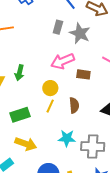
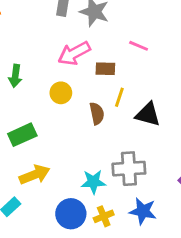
yellow line: (50, 106) -> (119, 97), moved
cyan star: (67, 138) -> (93, 182), moved
yellow arrow: (26, 144) -> (35, 175), turned -35

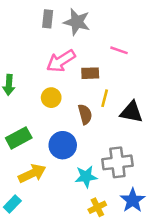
blue star: (143, 211) -> (133, 200), turned 30
blue circle: (71, 214) -> (63, 145), moved

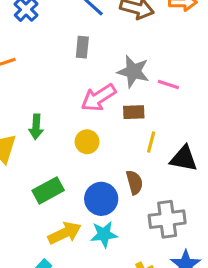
gray star: (77, 22) -> (133, 72), moved
brown semicircle: (85, 114) -> (134, 182), moved
cyan star: (86, 177) -> (104, 234), moved

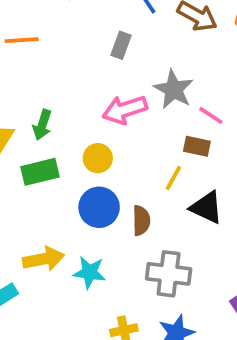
brown rectangle: (134, 112) -> (197, 146), moved
green rectangle: (48, 190) -> (40, 172), moved
blue circle: (101, 199) -> (99, 207), moved

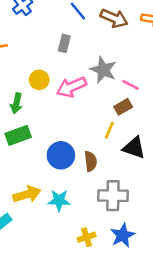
brown rectangle: (197, 146) -> (123, 107), turned -36
yellow circle: (98, 158) -> (39, 80), moved

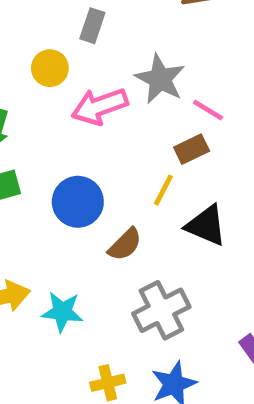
yellow circle: (39, 80) -> (50, 68), moved
blue circle: (61, 155) -> (78, 202), moved
brown semicircle: (91, 161) -> (125, 245), turned 48
gray cross: (113, 196) -> (161, 310), turned -32

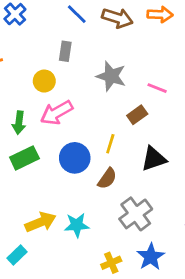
pink arrow: (100, 106) -> (57, 113), moved
pink line: (208, 110) -> (157, 88), moved
yellow line: (163, 190) -> (110, 144), moved
black triangle: (206, 225) -> (154, 159), turned -32

